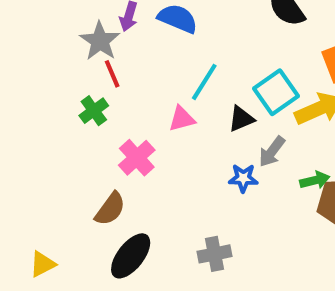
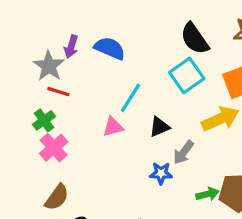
red line: (112, 74) -> (58, 92), turned -50
cyan square: (276, 92) -> (187, 75), moved
pink cross: (137, 158) -> (54, 148), moved
green arrow: (315, 180) -> (207, 194), moved

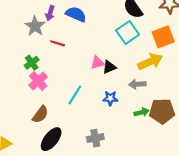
red line: (58, 92) -> (58, 43), moved
cyan line: (131, 98) -> (75, 95), moved
pink triangle: (113, 127) -> (97, 63), moved
gray arrow: (183, 152) -> (137, 84), moved, turned 49

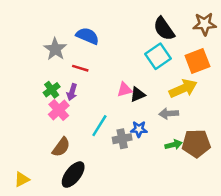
purple arrow: (50, 13) -> (72, 92), moved
blue semicircle: (76, 14) -> (87, 36), moved
gray cross: (95, 138) -> (122, 139), moved

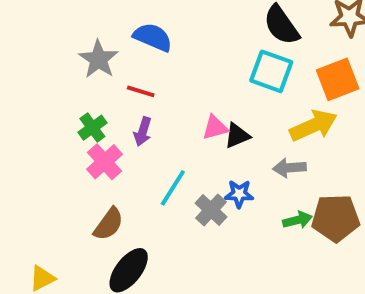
cyan square: (158, 56) -> (271, 71), turned -35
purple arrow: (72, 92) -> (143, 132), moved
gray cross: (122, 139) -> (211, 210), turned -36

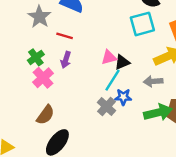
cyan square: (271, 71) -> (142, 24), turned -35
cyan line: (173, 188) -> (112, 80), moved
green arrow: (297, 220) -> (158, 112), size x1.6

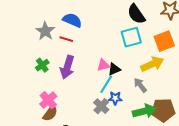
red line: (65, 36) -> (66, 39), moved
purple arrow: (66, 60) -> (67, 67), size x1.6
pink cross: (43, 78) -> (48, 100), moved
gray arrow: (153, 81) -> (140, 85), turned 56

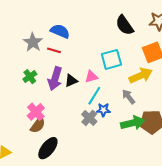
cyan square: (131, 37) -> (111, 59), moved
black triangle: (114, 69) -> (71, 81), moved

